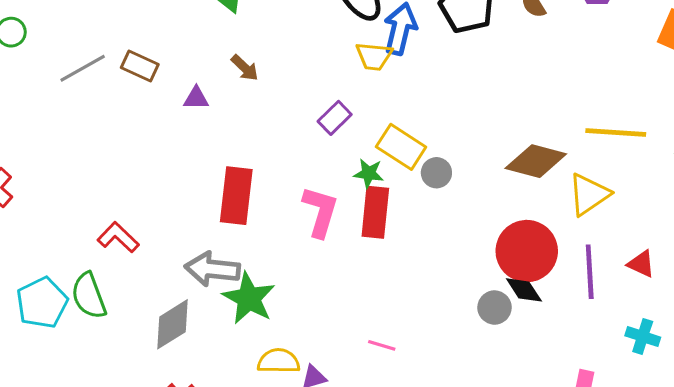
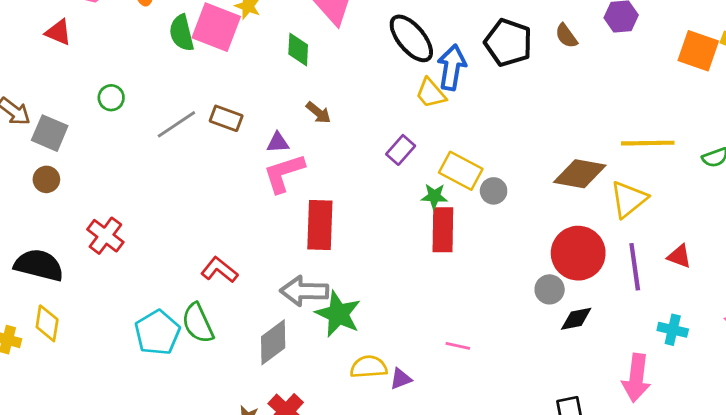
yellow trapezoid: (374, 56) -> (431, 93), turned 48
pink L-shape: (320, 212) -> (284, 173), moved, turned -120
black diamond: (524, 290) -> (576, 319), moved, turned -64
gray circle: (494, 308) -> (550, 289), moved
cyan cross: (643, 336) -> (673, 330), moved

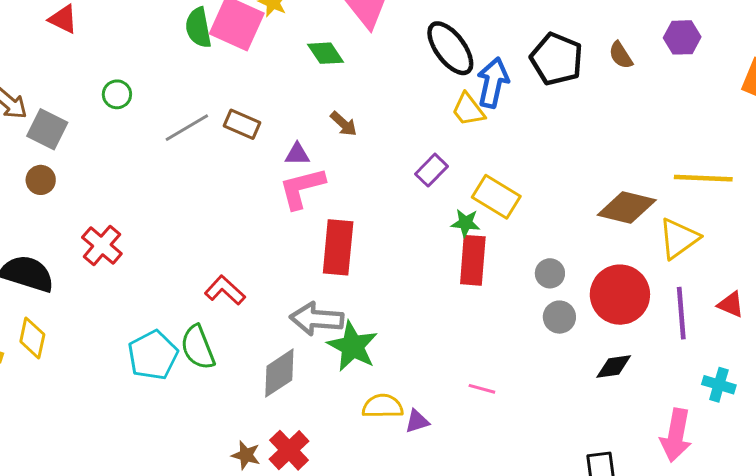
green diamond: (298, 49) -> (325, 53), turned -40
gray circle: (494, 191) -> (550, 273), moved
gray circle: (550, 289) -> (559, 317), moved

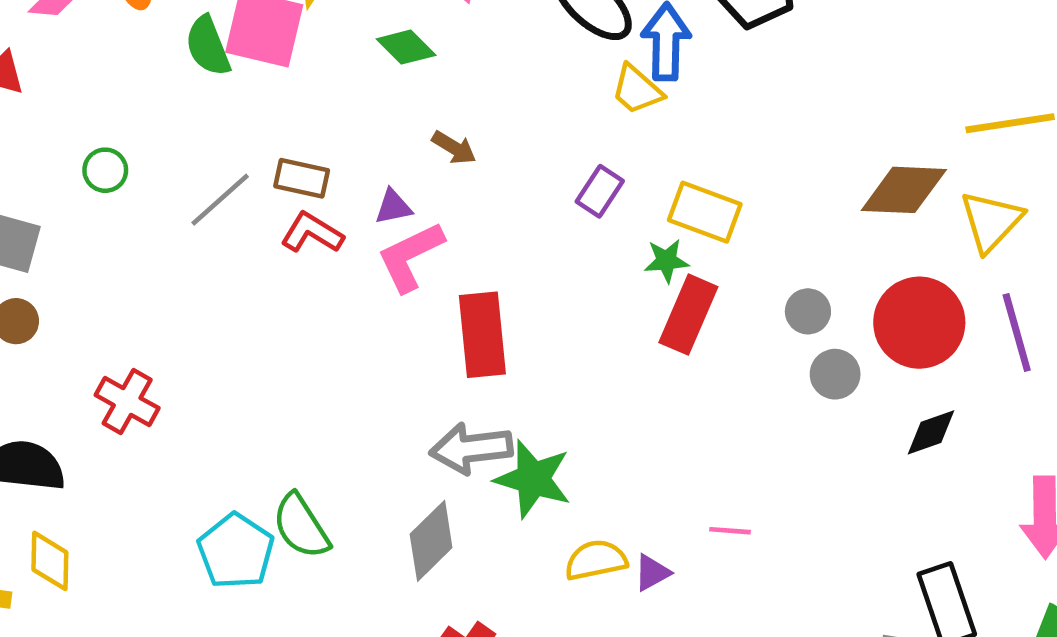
red rectangle: (473, 260) -> (688, 315), turned 30
red L-shape: (225, 290) -> (312, 233), moved
pink line: (482, 389) -> (730, 531), moved

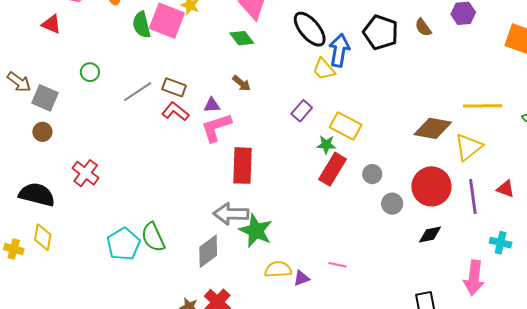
green diamond: (406, 47) -> (242, 38), moved
gray circle: (808, 311) -> (372, 174), moved

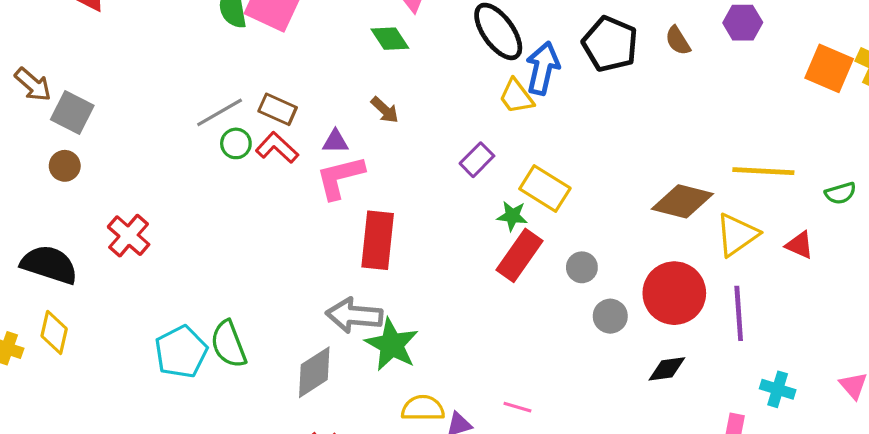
green circle: (90, 72) -> (236, 143), moved
red triangle: (506, 189) -> (800, 245), moved

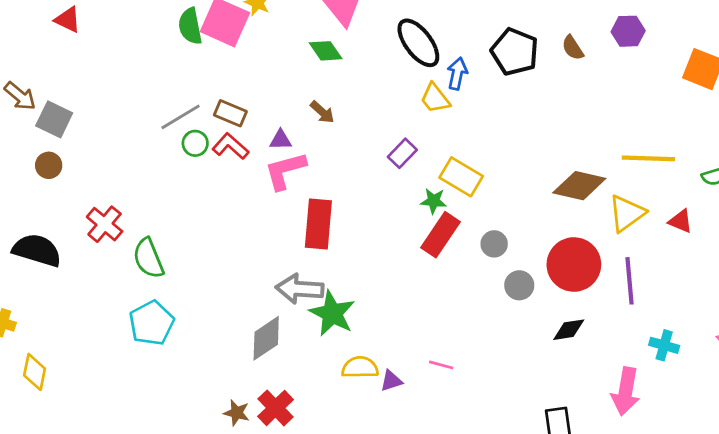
blue arrow: (543, 68) -> (457, 74), size x0.7
yellow diamond: (54, 332) -> (35, 372), moved
green semicircle: (229, 344) -> (148, 258), moved

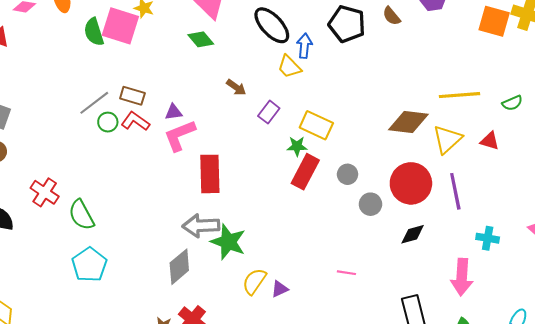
brown arrow: (322, 112) -> (236, 87), moved
pink line: (441, 365) -> (346, 273), moved
yellow semicircle: (360, 367) -> (254, 281), turned -48

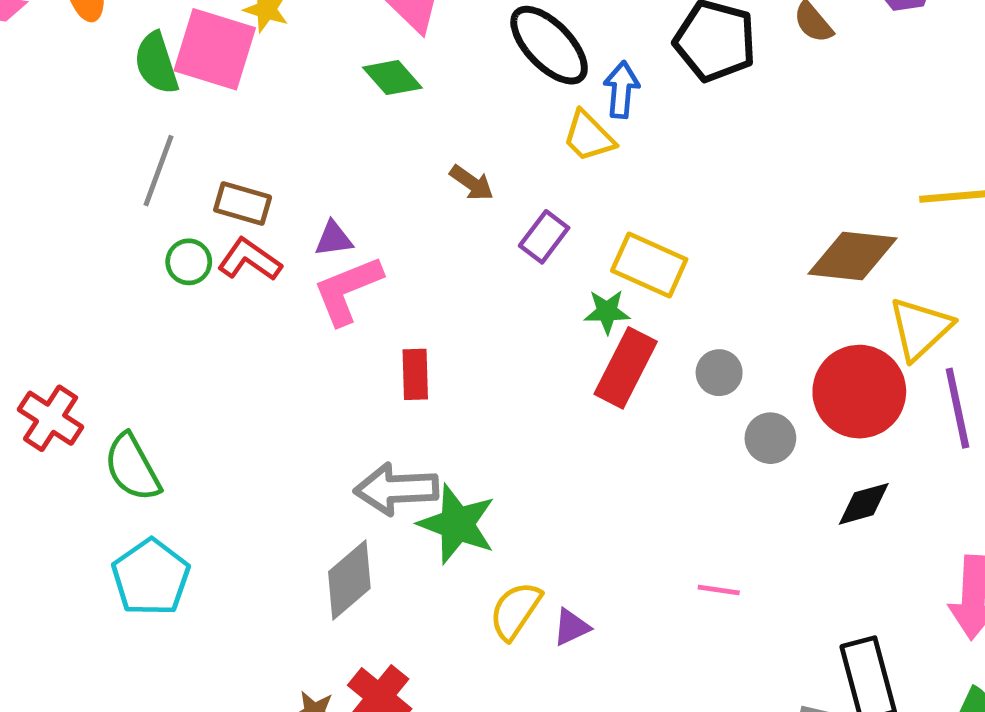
gray line: (94, 103) -> (158, 171), moved, turned -32
yellow triangle: (447, 139) -> (920, 329), moved
red rectangle: (210, 174) -> (415, 374), size x0.6

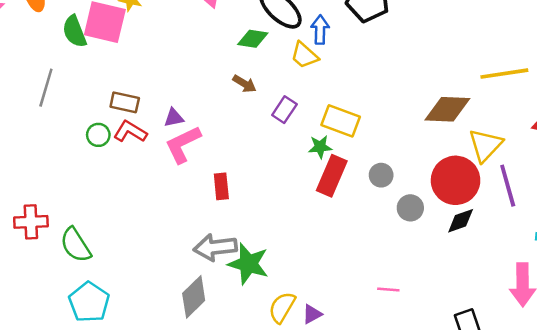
green diamond: (392, 78) -> (253, 39), moved, turned -36
gray line: (158, 171) -> (46, 88), moved
red cross: (51, 418) -> (31, 222), turned -32
black diamond: (864, 504) -> (461, 221), moved

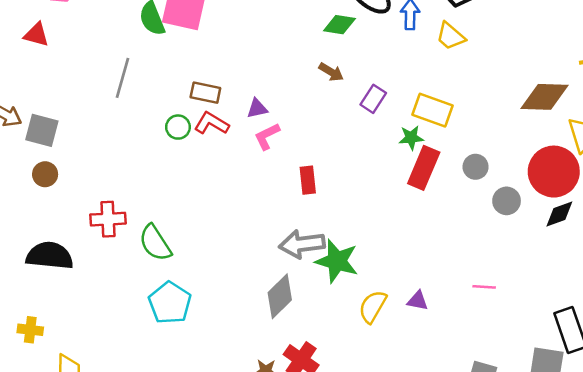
yellow trapezoid: (304, 55) -> (451, 36), moved
pink L-shape: (183, 144) -> (267, 136), size x0.7
purple triangle: (312, 314) -> (418, 301), moved, turned 40

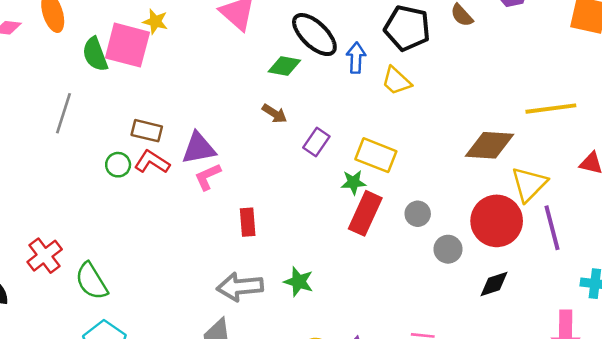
purple triangle: (257, 108) -> (199, 148), size x1.6
black diamond: (559, 214) -> (494, 284), moved
red cross: (108, 219) -> (45, 256), turned -36
green star: (337, 261) -> (299, 282), moved, size x0.7

